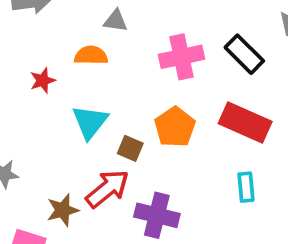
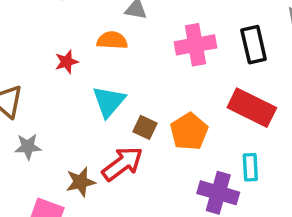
black rectangle: (244, 54) -> (254, 45), turned 30
orange pentagon: (175, 127) -> (189, 132), moved
purple cross: (157, 215) -> (218, 193), moved

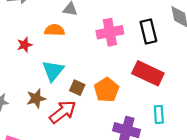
cyan rectangle: (250, 167) -> (159, 114), moved
brown star: (81, 182) -> (36, 98), moved

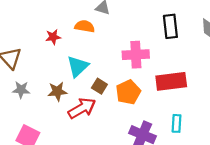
black rectangle: (148, 31) -> (170, 26), moved
pink cross: (110, 32) -> (136, 55), moved
red rectangle: (148, 73) -> (171, 81), turned -40

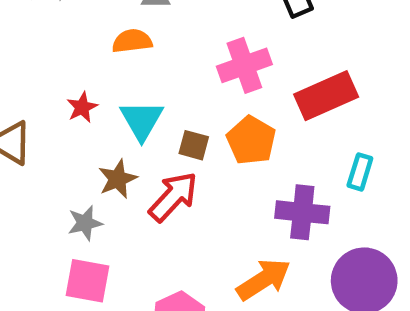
red star: (53, 37) -> (82, 107), moved
gray star: (21, 90) -> (85, 223), moved
cyan rectangle: (176, 123) -> (360, 172), turned 30

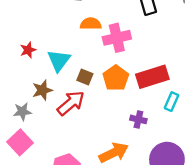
orange semicircle: (132, 41) -> (91, 24), moved
red rectangle: (326, 96) -> (152, 77), moved
purple cross: (302, 212) -> (138, 119), size x0.6
pink square: (87, 281) -> (20, 142), turned 30

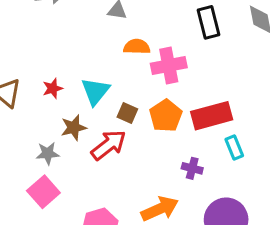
red star: (28, 50) -> (53, 88), moved
cyan rectangle: (172, 102) -> (234, 147), turned -48

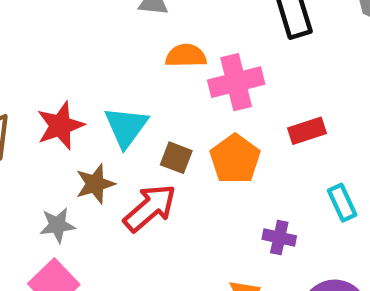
red star: (53, 88) -> (60, 126), size x1.5
red rectangle: (212, 116) -> (307, 131), moved, size x0.6

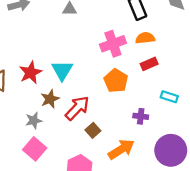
orange semicircle: (186, 56) -> (145, 38), moved
brown square: (176, 158) -> (93, 130), moved, turned 32
cyan rectangle: (342, 203) -> (169, 97), turned -42

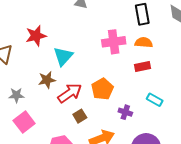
red star: (31, 73) -> (36, 36), moved
orange pentagon: (116, 81) -> (102, 89), moved
gray star: (34, 120) -> (16, 95), moved

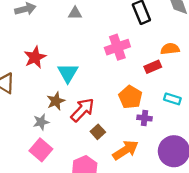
orange semicircle: (144, 43) -> (170, 49), moved
orange pentagon: (102, 89) -> (130, 97), moved
gray star: (16, 95) -> (41, 122), moved

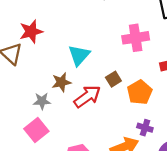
red star: (35, 57) -> (31, 31), moved
purple cross: (144, 118) -> (145, 128), moved
brown square: (98, 132) -> (113, 79), moved

